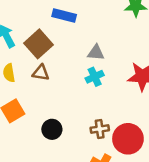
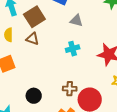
gray triangle: (96, 53) -> (76, 21), moved
black circle: (52, 129) -> (34, 96), moved

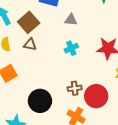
black circle: (34, 96) -> (40, 101), size x1.5

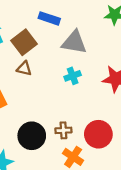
gray triangle: (71, 20) -> (74, 42), size x1.6
brown cross: (75, 88) -> (63, 130), moved

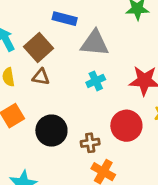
red circle: (98, 134) -> (126, 126), moved
black circle: (32, 136) -> (51, 131), moved

